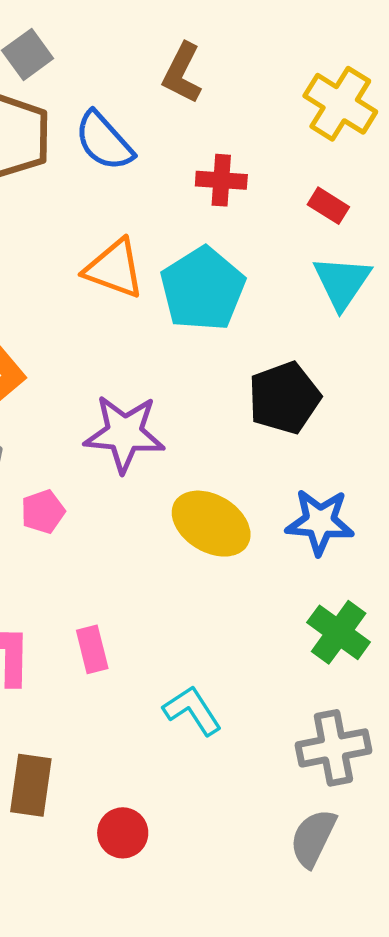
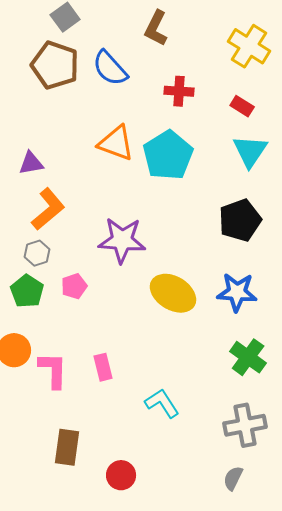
black pentagon: (284, 398) -> (240, 220), moved
gray semicircle: (313, 838) -> (233, 478), size x0.7

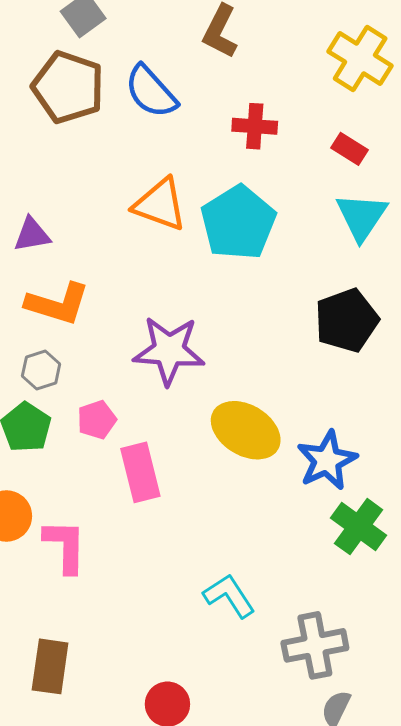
orange L-shape: (48, 209) -> (58, 304), turned 57
blue star: (237, 292) -> (327, 460), moved, turned -30
pink rectangle: (103, 367) -> (140, 472), moved, size x1.4
gray cross: (245, 425) -> (315, 645), moved
brown rectangle: (67, 447) -> (50, 666), moved

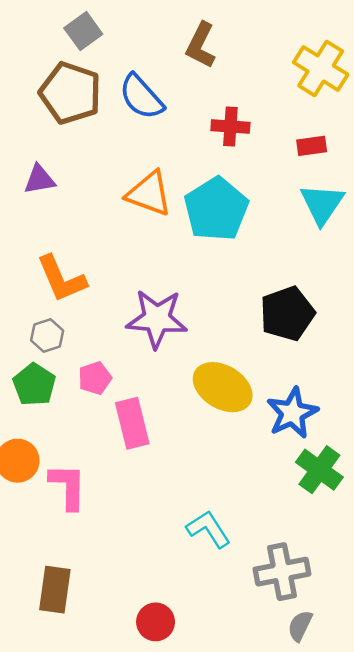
red rectangle: (350, 149) -> (312, 146), turned -40
purple triangle: (32, 235) -> (39, 179), moved
orange L-shape: (58, 304) -> (61, 279), turned 50
black pentagon: (347, 320) -> (287, 314), moved

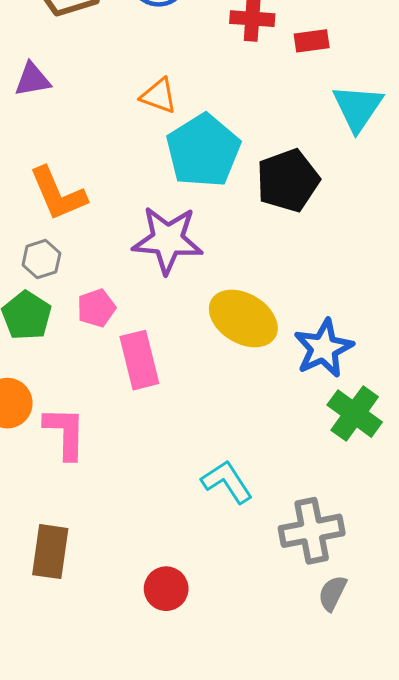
red rectangle: (312, 146) -> (312, 41), moved
orange triangle: (149, 194) -> (159, 96), size x0.7
cyan pentagon: (216, 209) -> (203, 151), moved
black pentagon: (287, 314) -> (288, 180), moved

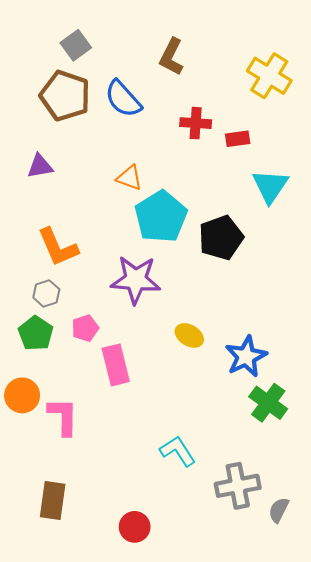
yellow ellipse: (243, 318) -> (189, 335), size x0.6
gray semicircle: (332, 593) -> (279, 510), moved

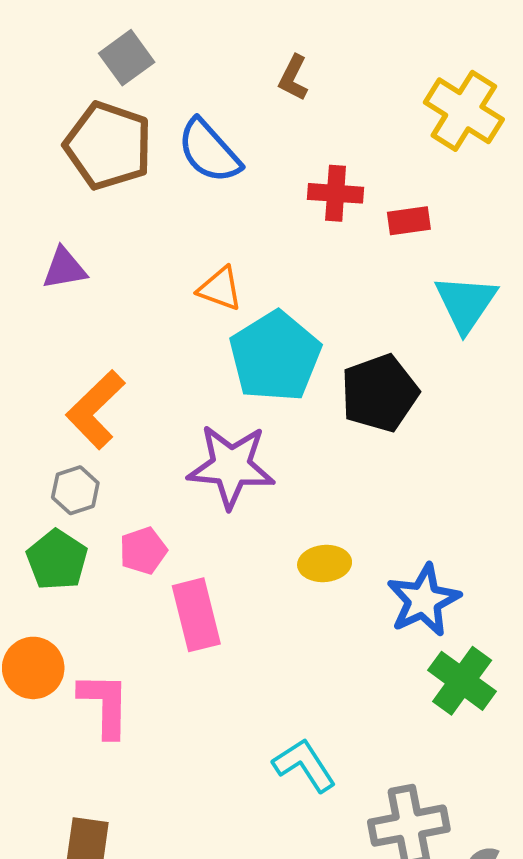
brown L-shape: (171, 57) -> (293, 78), size x0.7
orange L-shape: (58, 247) -> (95, 410), turned 69
yellow ellipse: (189, 335) -> (325, 564), turned -36

